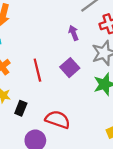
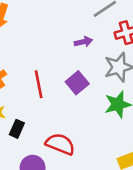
purple arrow: (74, 33) -> (83, 42), turned 96

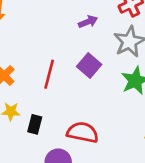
red line: (39, 84) -> (49, 74), turned 36

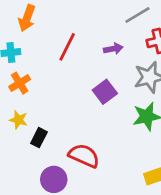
red line: (49, 74) -> (67, 47), moved

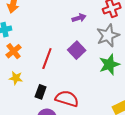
red line: (67, 47) -> (47, 59), moved
black rectangle: (39, 138) -> (41, 92), moved

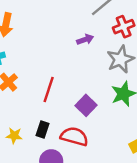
purple square: (77, 50) -> (86, 105), moved
yellow star: (16, 78) -> (14, 136), moved

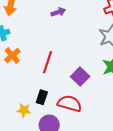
purple arrow: (85, 39) -> (58, 12), moved
yellow star: (14, 136) -> (24, 110), moved

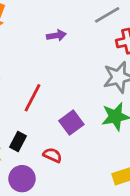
red semicircle: (70, 104) -> (52, 155), size x0.6

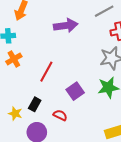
purple arrow: (56, 35) -> (66, 26), size x1.6

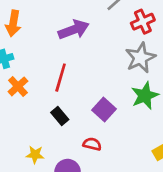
red line: (46, 72) -> (61, 78), moved
black rectangle: (35, 104) -> (60, 116), moved, turned -56

